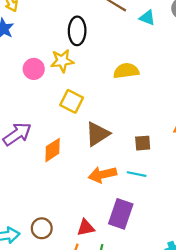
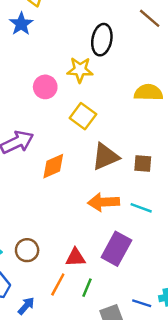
pink circle: (34, 69) -> (45, 87), moved
brown square: (143, 143) -> (143, 163), moved

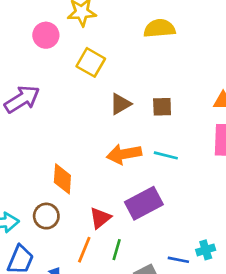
brown triangle: (105, 157) -> (120, 104), size x0.7
orange diamond: (53, 166) -> (62, 179), moved, turned -56
purple rectangle: (116, 249) -> (144, 203), turned 40
red triangle: (75, 257) -> (100, 218), turned -30

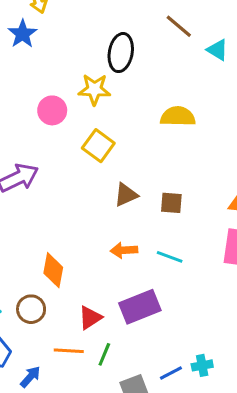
orange arrow: (124, 154) -> (124, 250), size x0.7
orange line: (84, 250) -> (69, 351), turned 65
blue line: (178, 260) -> (171, 373), turned -45

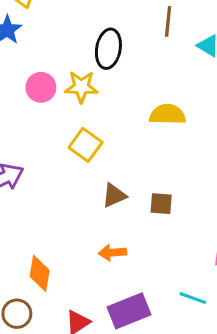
brown line: (179, 26) -> (168, 21), turned 56
pink circle: (52, 110) -> (41, 87), moved
cyan line: (170, 257) -> (193, 298), moved

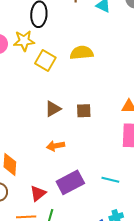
yellow square: (86, 145) -> (45, 61), moved
cyan line: (193, 298) -> (110, 180), moved

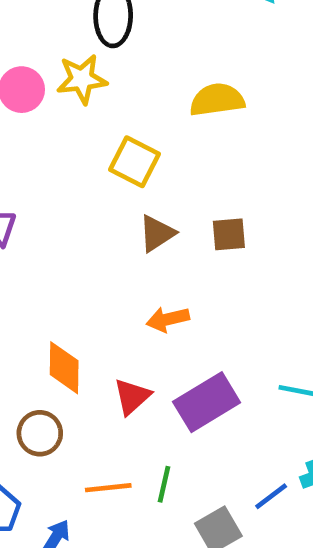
yellow square: (45, 61) -> (135, 162), moved
red triangle: (38, 193) -> (132, 397), moved

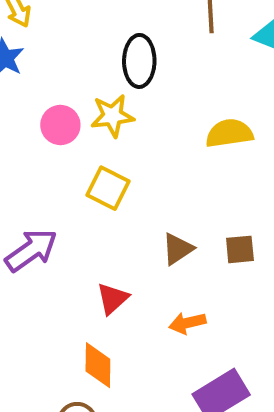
yellow square: (135, 162) -> (108, 188), moved
red triangle: (132, 397) -> (113, 299), moved

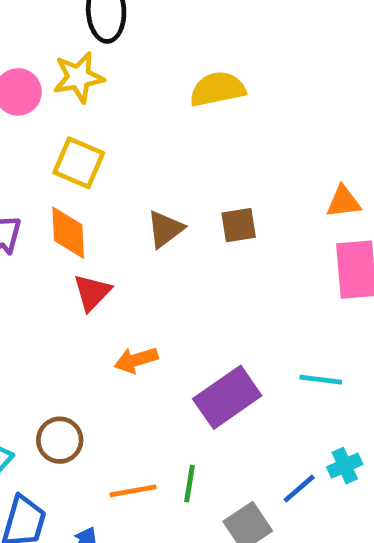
orange arrow: (187, 323) -> (136, 360), moved
orange diamond: (98, 365) -> (68, 233), moved

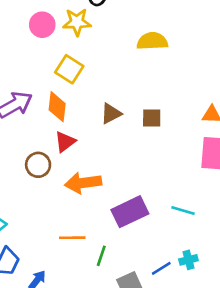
orange arrow: (136, 360) -> (83, 183), size x1.5
brown circle: (60, 440) -> (38, 165), moved
orange line: (133, 491) -> (72, 238), moved

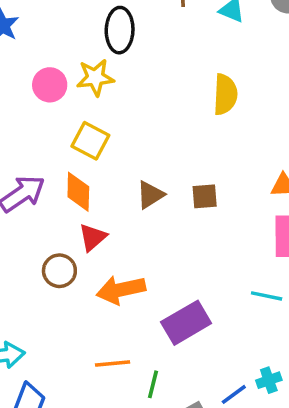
yellow semicircle: (152, 41) -> (225, 94), moved, turned 100
cyan line: (183, 210) -> (267, 296), moved

